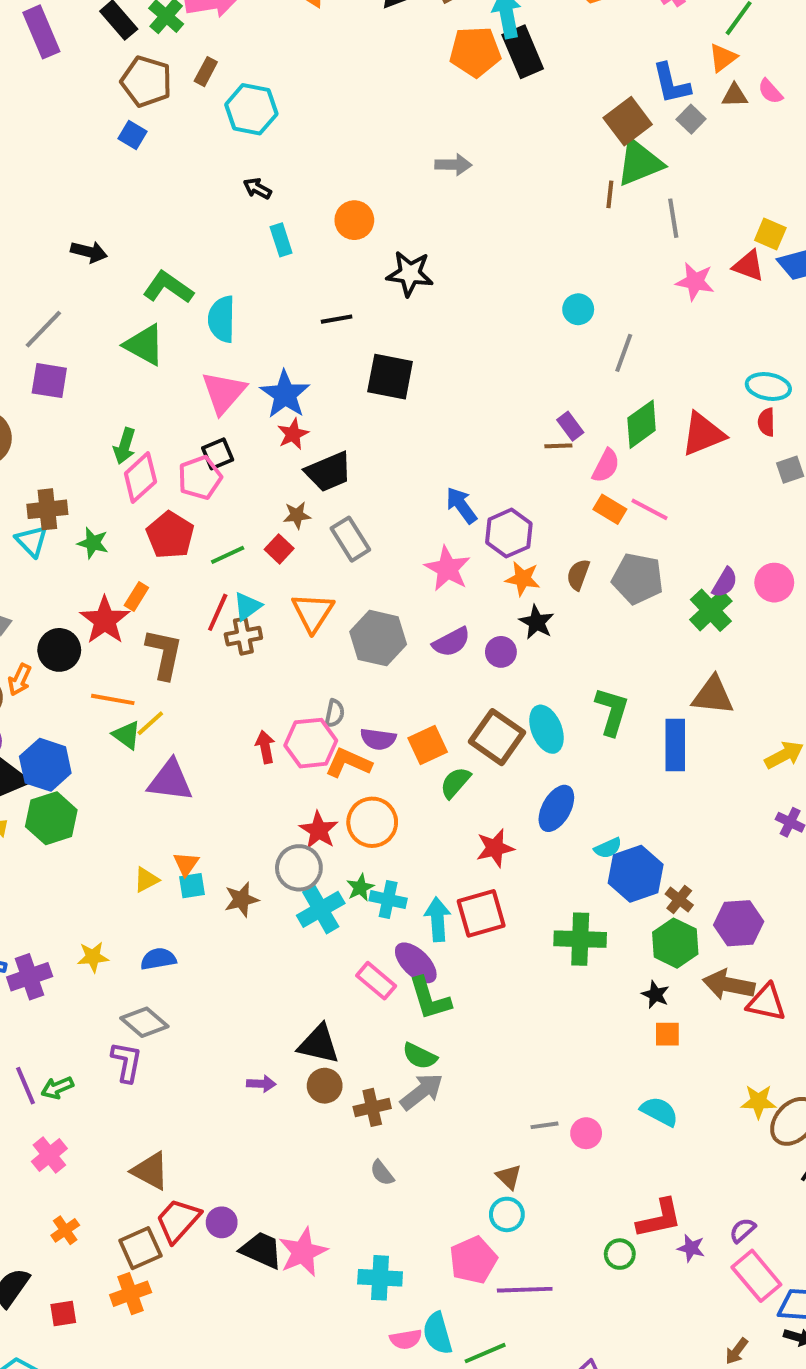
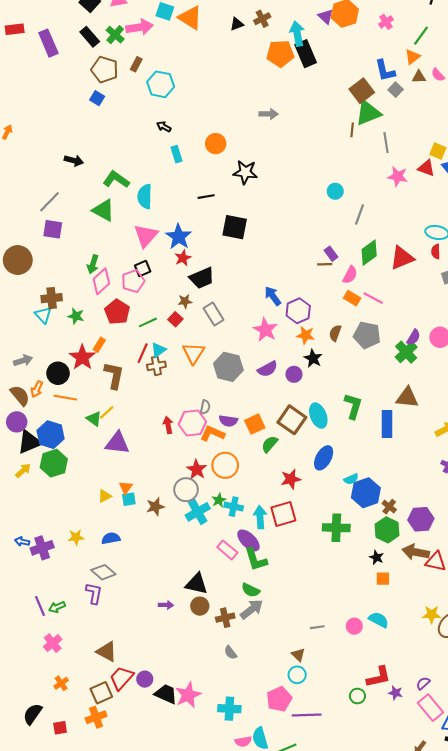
orange line: (113, 699) -> (65, 398), moved
pink circle: (586, 1133) -> (354, 626), moved

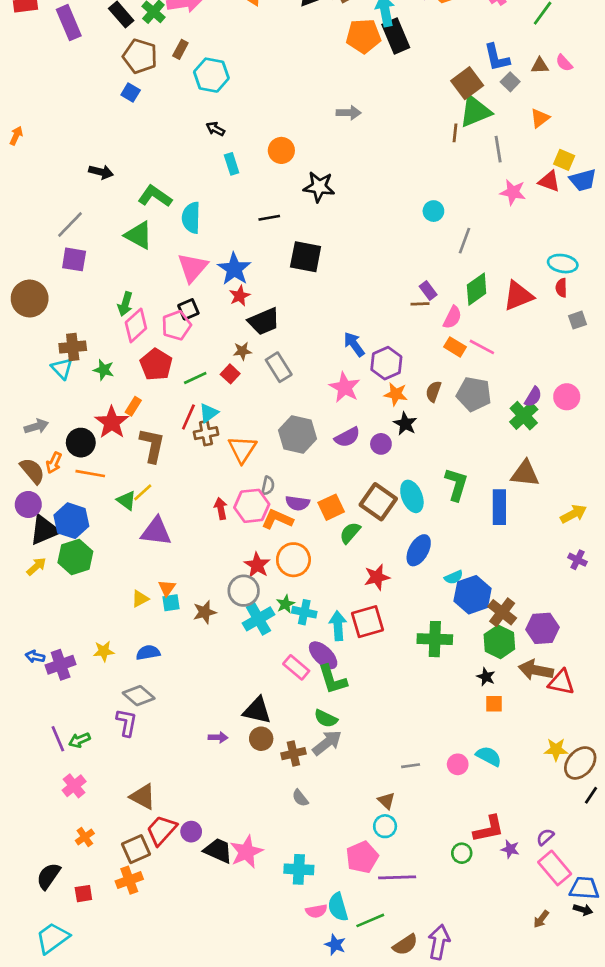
orange triangle: (412, 57) -> (540, 118), moved
orange triangle: (193, 353) -> (242, 449), moved
brown cross: (389, 507) -> (502, 612), size x1.5

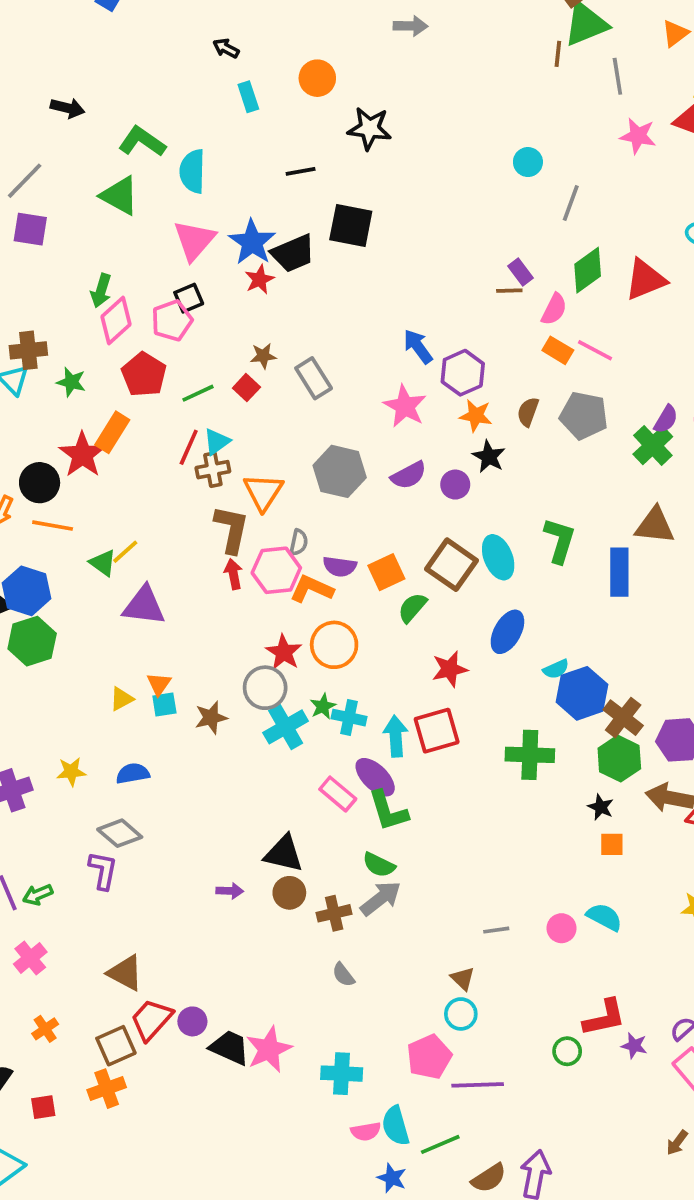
black trapezoid: (264, 321) -> (293, 253), moved
orange rectangle: (133, 406) -> (112, 432), size x1.5
brown L-shape: (152, 445) -> (232, 529), moved

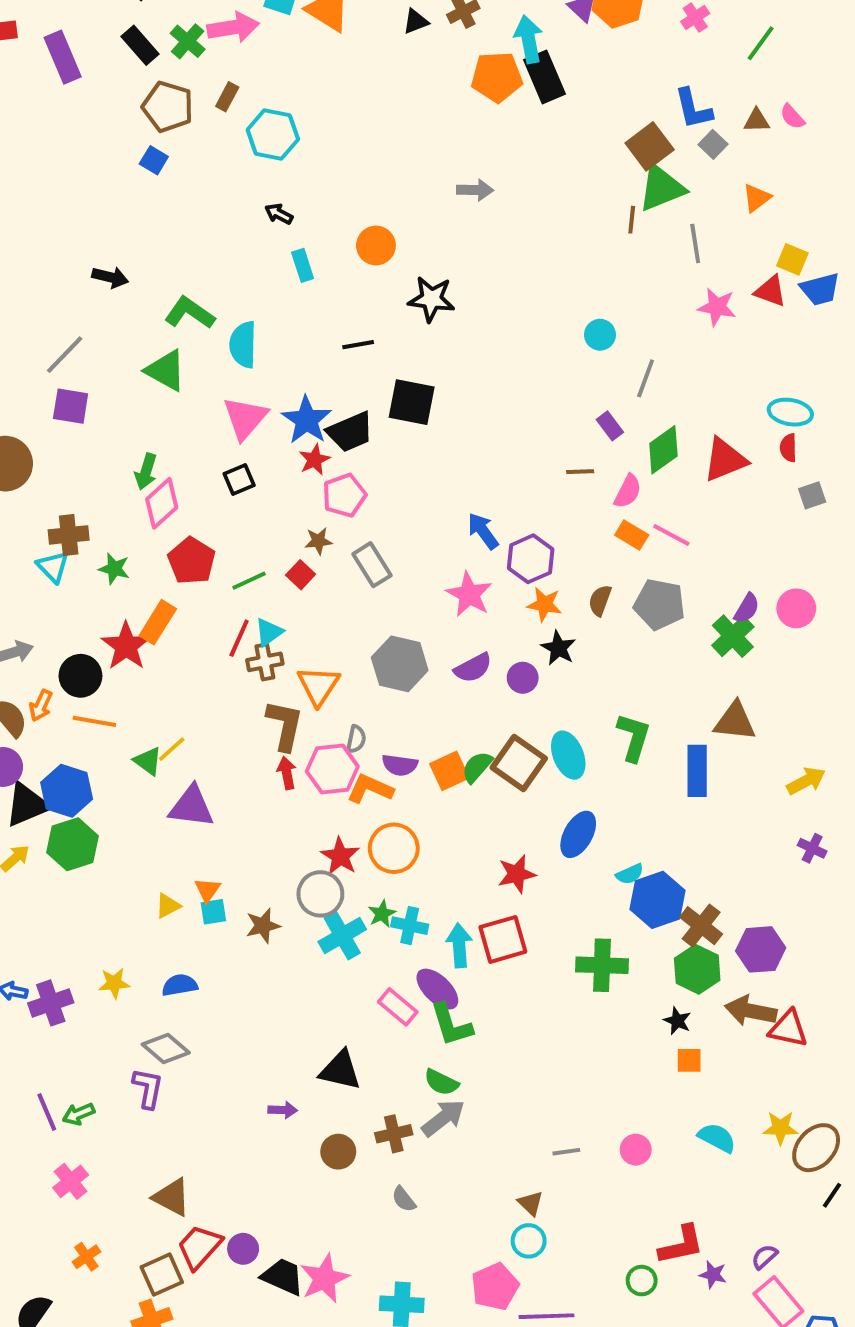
purple rectangle: (521, 272) -> (610, 426), moved
pink pentagon: (172, 320) -> (344, 495), moved
green semicircle: (412, 608) -> (477, 767), moved
brown circle: (289, 893) -> (338, 1152), moved
cyan semicircle: (604, 917) -> (717, 1138), moved

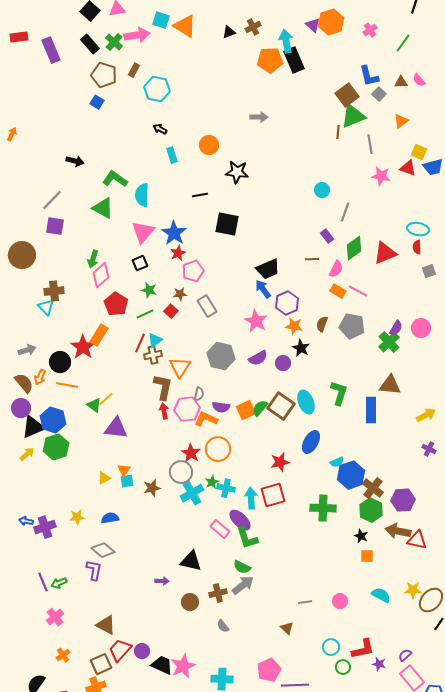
black trapezoid: (350, 432) -> (268, 269), moved
green star: (114, 569) -> (149, 290), moved
cyan circle: (529, 1241) -> (331, 647), moved

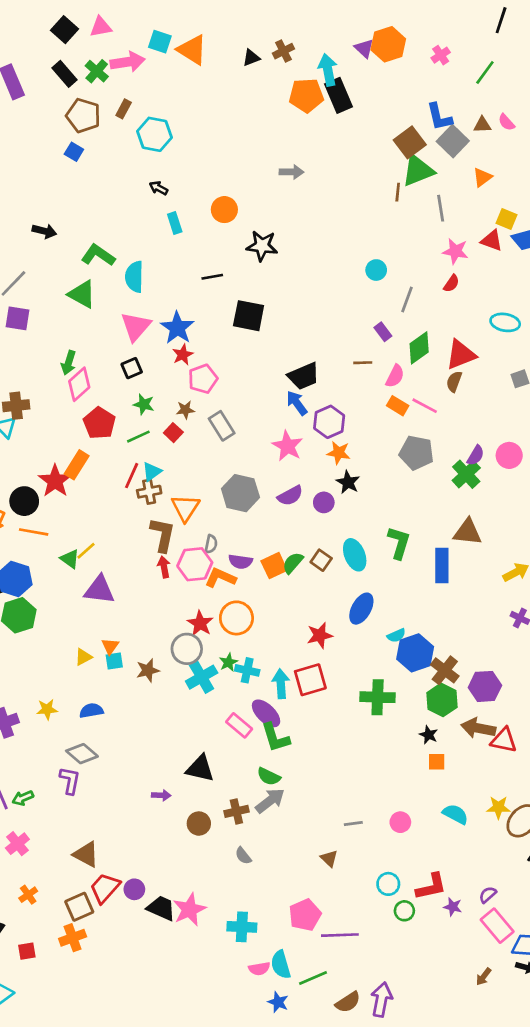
gray square: (379, 94) -> (453, 141), size x1.6
red semicircle: (417, 247) -> (451, 283), moved, turned -144
brown semicircle: (322, 324) -> (454, 382), moved
brown square: (281, 406) -> (321, 560), size x0.6

